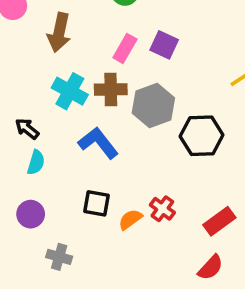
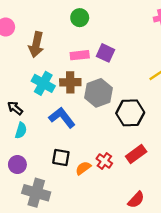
pink rectangle: (125, 48) -> (80, 55), turned 54
red rectangle: (219, 221) -> (136, 154), moved
gray cross: (59, 257) -> (36, 193), size x1.6

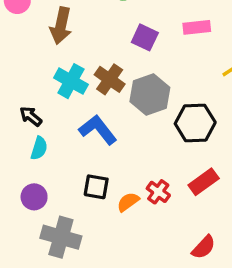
purple square: (106, 53) -> (145, 37), moved
pink rectangle: (80, 55) -> (197, 27), moved
brown cross: (70, 82) -> (110, 79), turned 36

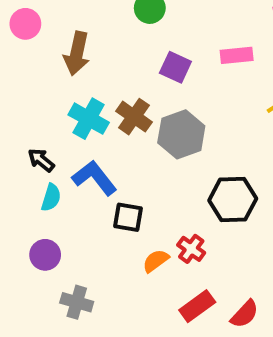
black hexagon: (195, 123) -> (233, 200), moved
blue L-shape: (98, 130) -> (94, 178), moved
red rectangle: (204, 182) -> (197, 306), moved
black square: (96, 187) -> (128, 217), moved
gray cross: (61, 237) -> (77, 302), size x0.7

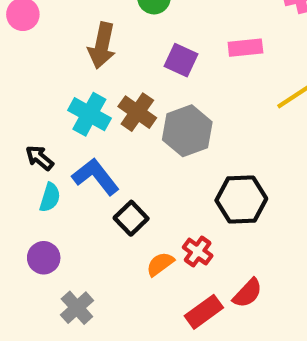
brown arrow: (77, 53) -> (102, 46), moved
black square: (128, 217) -> (131, 218), turned 36
gray cross: (77, 302) -> (77, 308), turned 32
red semicircle: (245, 314) -> (248, 293), moved

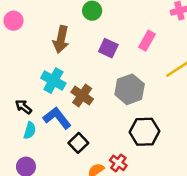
pink rectangle: (245, 48) -> (147, 41), turned -54
brown cross: (137, 112) -> (82, 96), moved
gray hexagon: (187, 131) -> (130, 89), moved

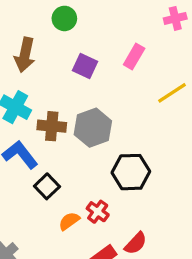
gray hexagon: (130, 89) -> (93, 128), moved
brown cross: (82, 96) -> (52, 126), turned -30

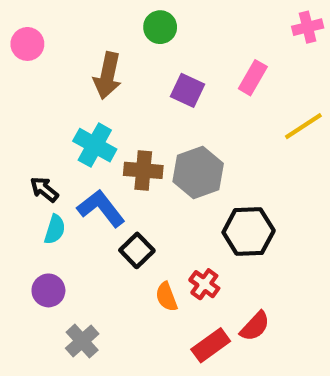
orange semicircle: (69, 221) -> (166, 297), turned -75

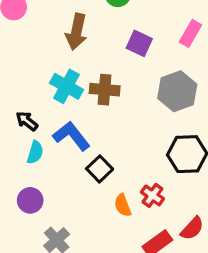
brown cross: (143, 170) -> (105, 90), moved
gray hexagon: (198, 172) -> (177, 91), moved

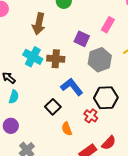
purple square: (139, 43) -> (82, 39), moved
blue L-shape: (71, 136) -> (72, 87), moved
red cross: (152, 195) -> (91, 116), moved

